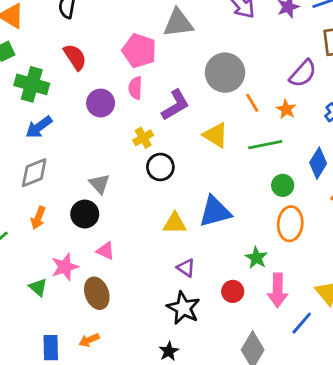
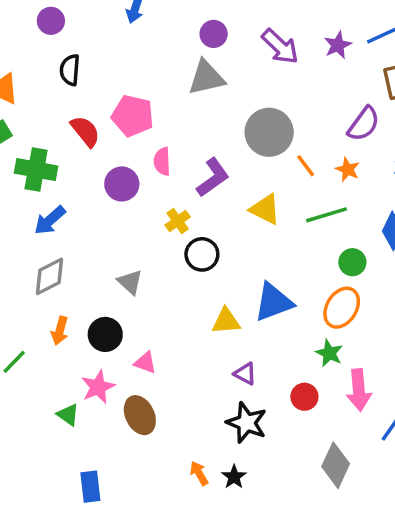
pink pentagon: (139, 51) -> (133, 116), moved
black circle: (85, 214) -> (105, 334), moved
orange ellipse: (290, 224) -> (342, 308), moved, turned 32
orange arrow: (89, 340) -> (199, 473), moved, turned 90

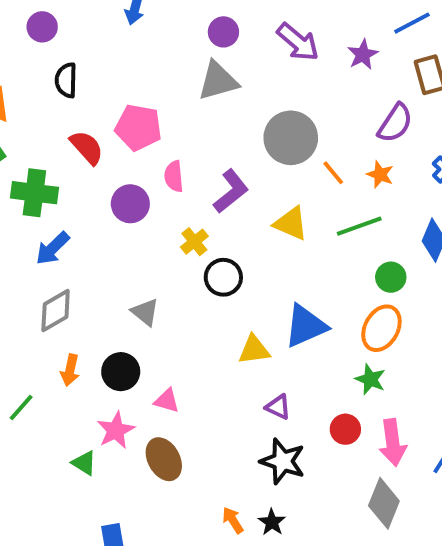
purple star: (338, 45) -> (363, 55), moved
pink arrow: (359, 390) -> (393, 443), moved

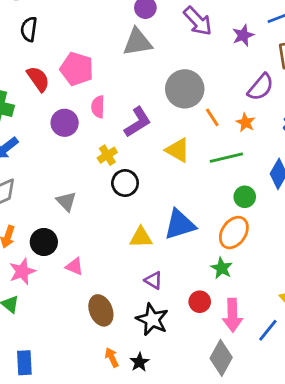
pink star: (116, 430) -> (22, 271), moved
brown ellipse: (164, 459) -> (101, 310), moved

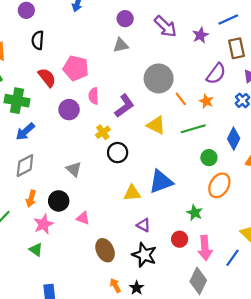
gray triangle: (137, 42) -> (121, 45), size x0.7
orange ellipse: (234, 233) -> (219, 185), moved

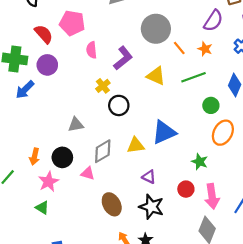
purple circle: (69, 110) -> (47, 65), moved
gray diamond: (25, 166) -> (103, 151), moved
gray triangle: (74, 169) -> (76, 125), turned -49

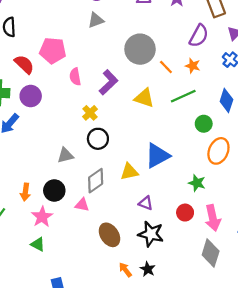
black circle: (119, 105) -> (98, 139), moved

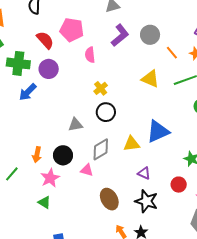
gray circle: (140, 49) -> (150, 35), size x0.7
purple L-shape: (108, 82) -> (120, 35), moved

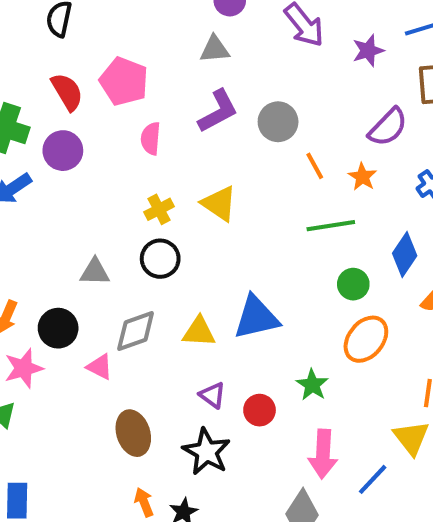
yellow triangle: (150, 79) -> (219, 204), moved
red circle: (179, 185) -> (260, 410), moved

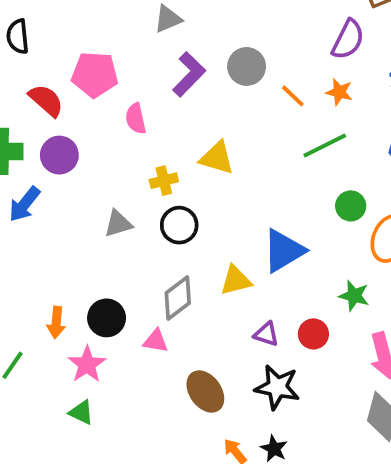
yellow cross: (159, 209) -> (164, 181), turned 32
gray triangle: (95, 272) -> (118, 224), moved
green circle: (353, 284) -> (351, 206), moved

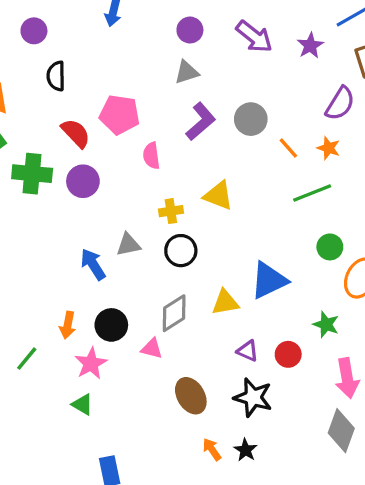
blue arrow: (24, 204) -> (93, 264), moved, turned 104

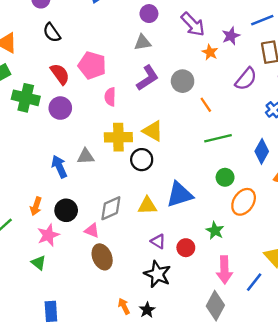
black semicircle: (56, 76) -> (52, 33), turned -42
orange star: (329, 148) -> (210, 52), moved
yellow cross: (171, 211) -> (118, 137), size x1.6
black circle: (181, 251) -> (142, 160), moved
brown ellipse: (191, 396) -> (102, 257), moved

